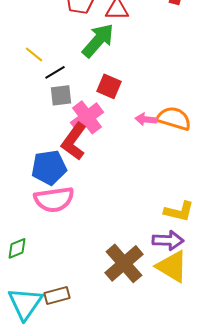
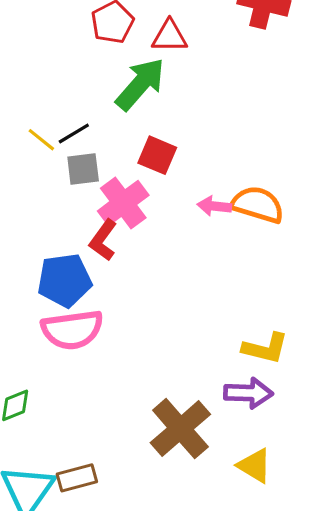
yellow line: (34, 54) -> (41, 140), moved
red L-shape: (74, 141) -> (103, 240), size x0.7
yellow triangle: (172, 266) -> (255, 466), moved, size x0.7

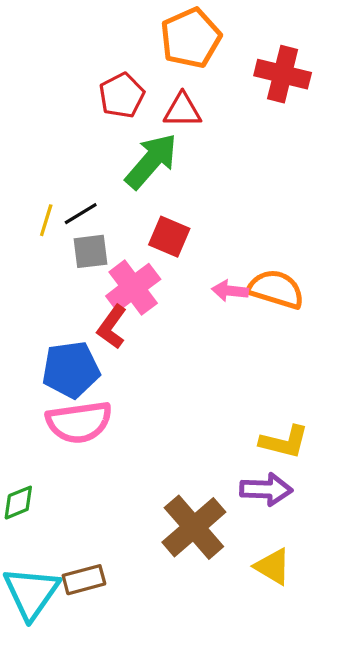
yellow line: (41, 140) -> (46, 220), turned 68

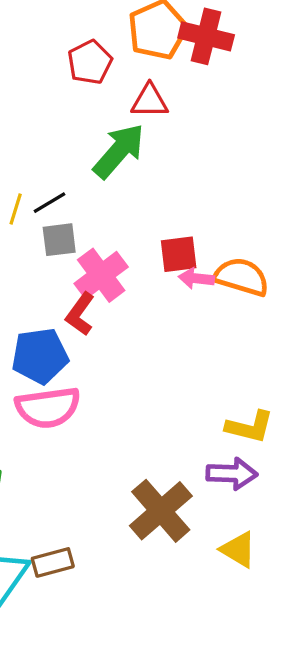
red cross: (283, 74) -> (206, 36), moved
red pentagon: (122, 95) -> (90, 62), moved
red square: (169, 237) -> (179, 254), moved, turned -30

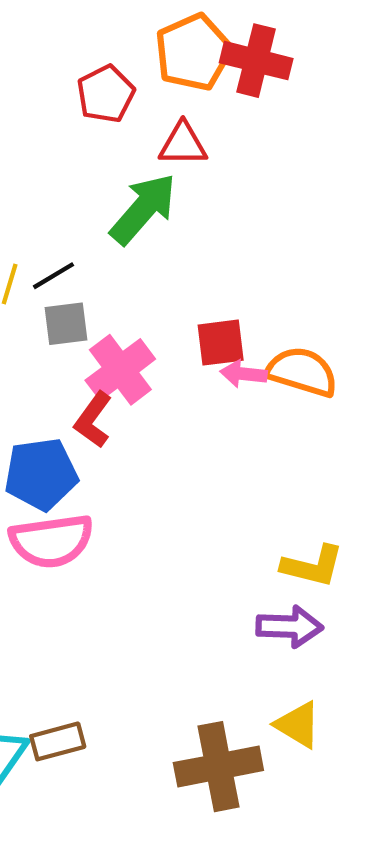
brown cross: (161, 511) -> (218, 767), moved, turned 30

